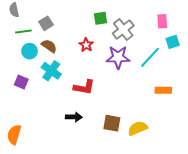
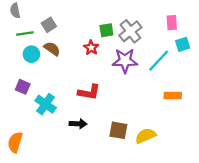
green square: (101, 18) -> (106, 30), moved
cyan cross: (51, 71) -> (46, 104), moved

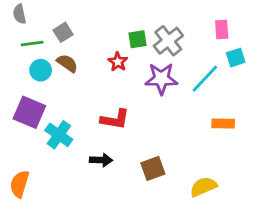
purple square: (23, 87) -> (29, 112), size x1.6
brown square: (118, 130) -> (153, 168), turned -30
yellow semicircle: (146, 136) -> (203, 187), moved

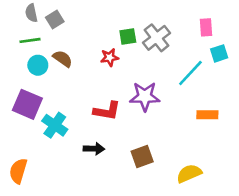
gray semicircle: (20, 14) -> (31, 13), moved
gray square: (63, 32) -> (55, 20), moved
red star: (118, 62) -> (110, 57), turned 30
purple star: (161, 79) -> (145, 96), moved

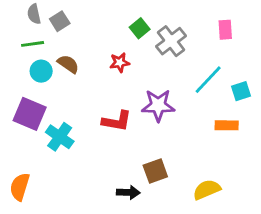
green square: (128, 36) -> (140, 28), moved, turned -30
cyan square: (219, 53) -> (241, 91), moved
black arrow: (94, 149) -> (128, 192), moved

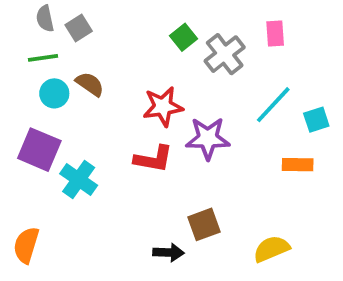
pink rectangle: (225, 30) -> (275, 34), moved
red star: (120, 63) -> (163, 107), moved, size x1.5

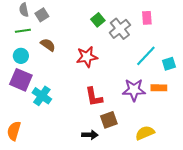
cyan circle: (54, 93) -> (21, 56), moved
purple star: (208, 138) -> (134, 90), moved
red L-shape: (153, 159) -> (94, 97), moved, turned 70

